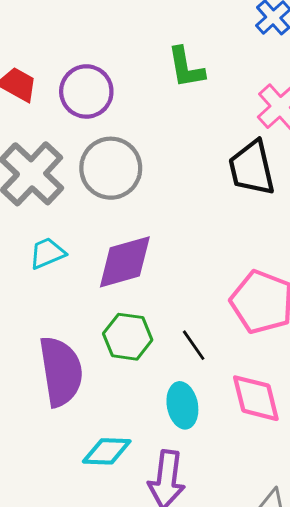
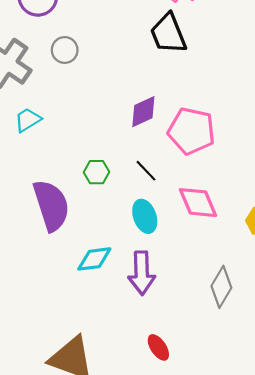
gray circle: (111, 168) -> (65, 50), size x0.6
purple diamond: (125, 262) -> (143, 112), moved, size x0.7
green hexagon: (128, 337) -> (97, 172), size x0.7

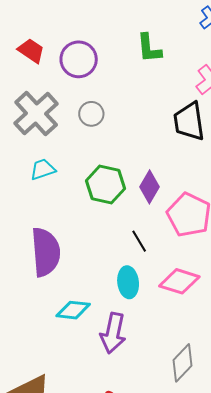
purple diamond: (143, 112) -> (149, 187), turned -48
green hexagon: (97, 172) -> (105, 185), moved, size x1.6
pink diamond: (198, 203) -> (179, 281), turned -63

